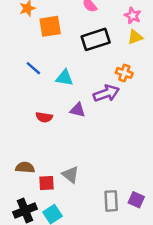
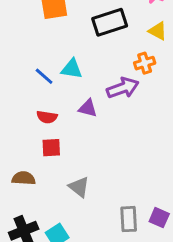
yellow triangle: (135, 37) -> (158, 31), moved, turned 49
blue line: (33, 68) -> (44, 76), moved
orange cross: (124, 73) -> (145, 63), turned -35
red square: (47, 183) -> (51, 148), moved

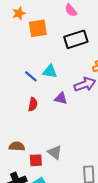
red semicircle: (47, 117) -> (33, 104), turned -88
red square: (51, 148) -> (36, 160), moved

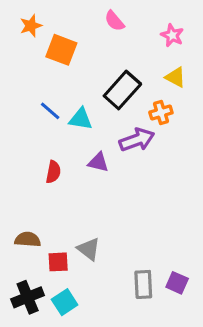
orange square: (38, 28) -> (61, 50), turned 30
black rectangle: (76, 39) -> (122, 90), moved, turned -30
blue line: (31, 76) -> (50, 111), moved

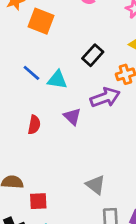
black rectangle: (122, 90) -> (93, 55), size x0.7
purple triangle: (98, 162) -> (72, 117), turned 30
gray triangle: (89, 249) -> (95, 185), moved

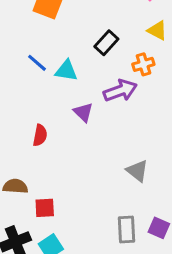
red semicircle: (34, 125) -> (40, 135), moved
gray triangle: (95, 185) -> (137, 171), moved

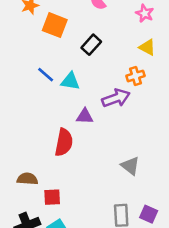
black rectangle: (106, 43) -> (91, 45), moved
purple triangle: (83, 112) -> (85, 116), turned -42
red semicircle: (40, 135) -> (64, 142), moved, size x1.5

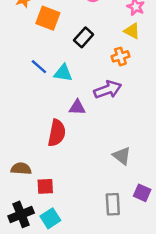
yellow triangle: (147, 47) -> (132, 31), moved
orange cross: (136, 76) -> (120, 56), moved
purple square: (149, 214) -> (142, 193), moved

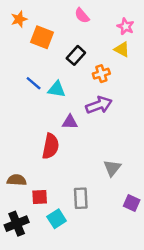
orange cross: (120, 56) -> (101, 74), moved
gray triangle: (122, 156) -> (112, 168), turned 30
gray rectangle: (113, 204) -> (81, 198), moved
cyan square: (50, 218) -> (57, 219), moved

